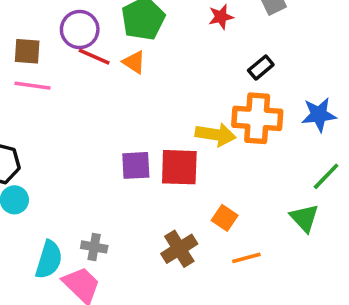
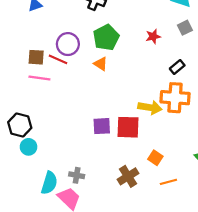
red line: (94, 57) -> (58, 59), moved

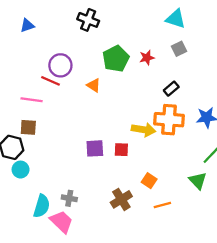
green pentagon: (106, 38) -> (116, 59), moved
brown square: (36, 57) -> (28, 127), moved
red square: (128, 127) -> (121, 150), size x0.6

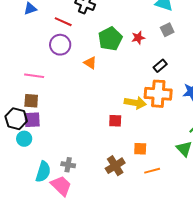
red line: (50, 81) -> (63, 22), moved
purple square: (95, 148) -> (32, 120), moved
orange square: (149, 181) -> (140, 149), turned -32

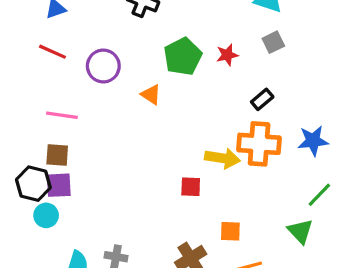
red line: (63, 22) -> (52, 52), moved

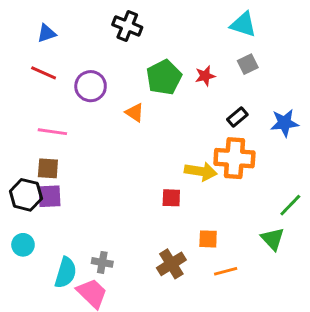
blue star: (313, 141) -> (284, 123), moved
cyan circle: (46, 215) -> (23, 245), moved

